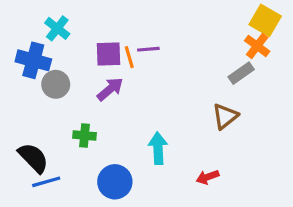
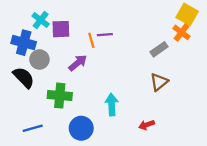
purple square: (108, 54) -> (61, 29), moved
gray rectangle: (241, 73) -> (159, 49), moved
green cross: (84, 135) -> (60, 96), size x1.5
black semicircle: (33, 158) -> (24, 78), moved

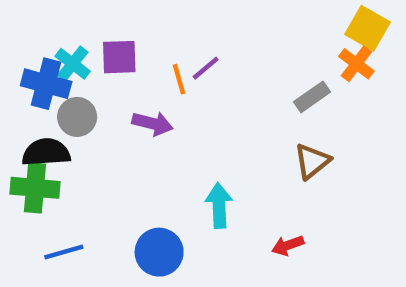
cyan cross: (41, 20) -> (73, 64), moved
purple line: (105, 35) -> (206, 68), turned -35
purple arrow: (78, 63) -> (152, 124), turned 54
black semicircle: (24, 78) -> (46, 152), turned -50
green cross: (60, 96) -> (35, 188), moved

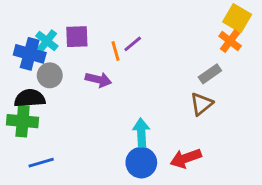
gray rectangle: (312, 97) -> (210, 74), moved
red arrow: (288, 245) -> (186, 158), size x1.5
blue circle: (159, 252) -> (141, 163), moved

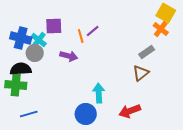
cyan cross: (47, 41) -> (39, 40), moved
blue circle: (141, 163) -> (86, 114), moved

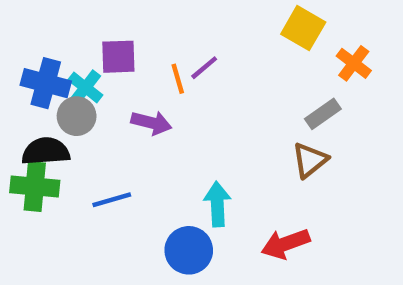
yellow square: (166, 13) -> (303, 28), moved
blue line: (29, 114) -> (112, 200), moved

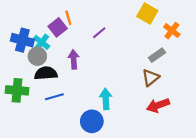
purple square: (118, 57) -> (58, 27), turned -36
orange line: (178, 79) -> (68, 18), moved
purple arrow: (151, 123) -> (74, 59), turned -108
black semicircle: (46, 151) -> (46, 73), moved
red arrow: (286, 244) -> (158, 105), moved

